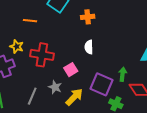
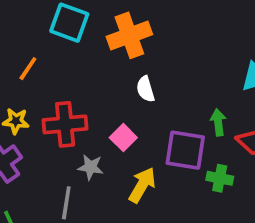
orange cross: (88, 17) -> (129, 35), size x1.6
orange line: (30, 21) -> (28, 69), turned -48
gray star: (55, 87) -> (91, 167), moved

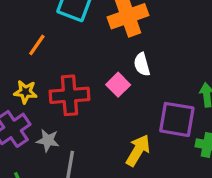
pink square: (123, 138) -> (118, 85), moved
gray star: (91, 167) -> (48, 140), moved

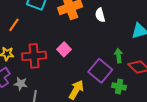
white semicircle: (142, 64) -> (100, 15), moved
purple square: (177, 119) -> (100, 71), turned 30

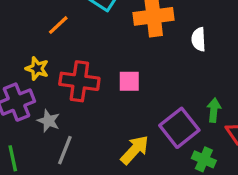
pink square: (64, 49) -> (129, 81), turned 32

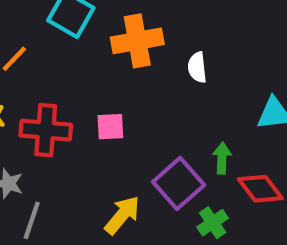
green cross: (204, 159) -> (213, 223), turned 35

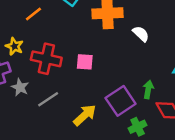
white semicircle: (197, 67) -> (141, 34), turned 132
gray line: (32, 220) -> (48, 99), moved, turned 30

